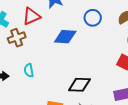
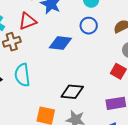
cyan semicircle: (29, 70) -> (22, 75), size x1.6

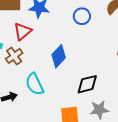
blue diamond: (60, 43) -> (59, 56), moved, turned -35

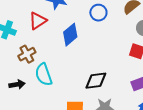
brown cross: (14, 56) -> (27, 54), moved
blue diamond: (59, 56) -> (70, 35), moved

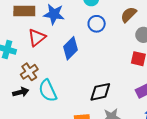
black arrow: (17, 84) -> (21, 92), moved

